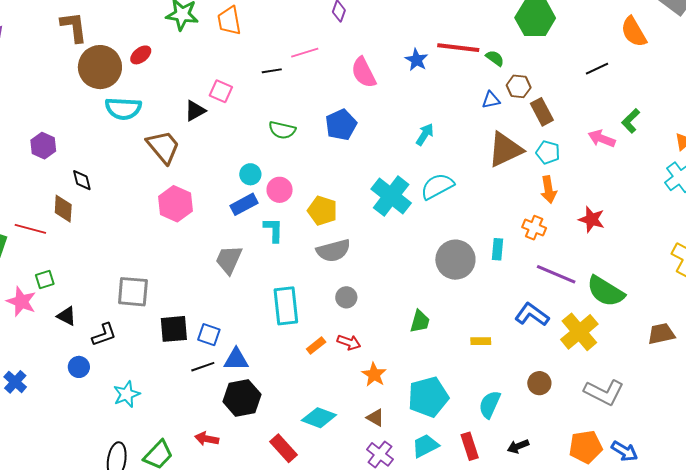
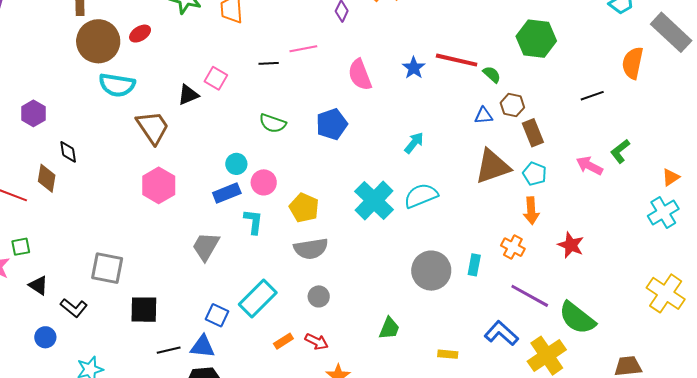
orange semicircle: (634, 32) -> (633, 63), turned 36
cyan rectangle: (286, 306) -> (258, 299), turned 45
black L-shape: (104, 335) -> (74, 308), turned 52
blue square: (209, 335) -> (217, 315), moved

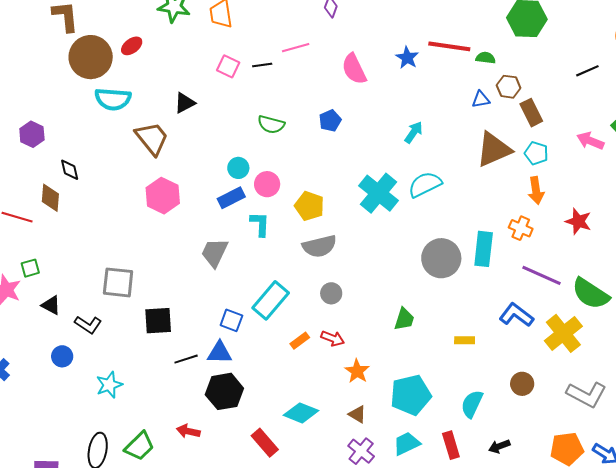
green semicircle: (492, 74) -> (486, 58), turned -30
pink square: (216, 78) -> (228, 66), moved
blue pentagon: (332, 124) -> (330, 121), size x0.7
cyan rectangle: (474, 265) -> (484, 249), size x1.6

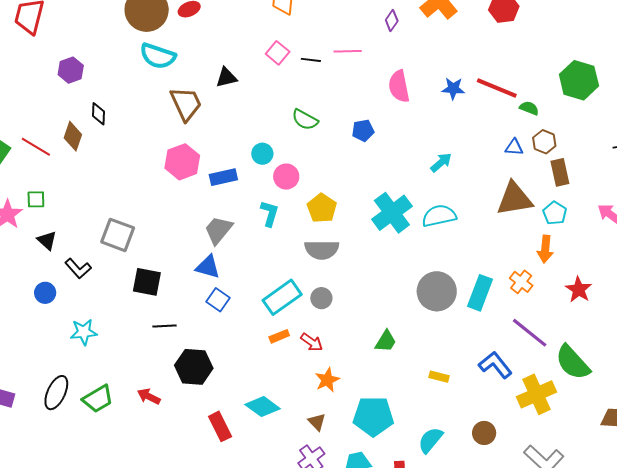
blue star: (407, 58) -> (453, 89), turned 30
blue rectangle: (231, 198) -> (223, 177), moved
cyan rectangle: (271, 300) -> (282, 297), moved
blue triangle: (220, 353) -> (208, 267), moved

